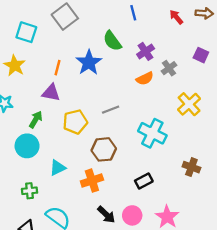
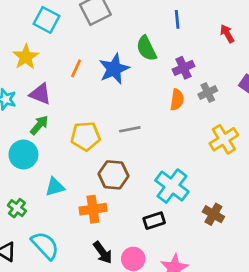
orange semicircle: (145, 79) -> (177, 100), turned -66
purple triangle: (51, 93) -> (40, 94), moved
cyan cross: (152, 133) -> (172, 186), moved
green cross: (30, 191) -> (17, 208), turned 32

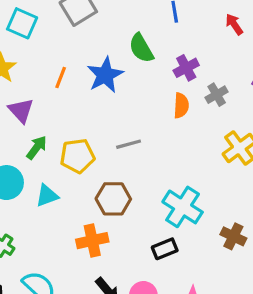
purple triangle: (40, 94) -> (21, 110), turned 30
green arrow: (39, 125) -> (37, 148), moved
cyan triangle: (55, 187) -> (47, 196), moved

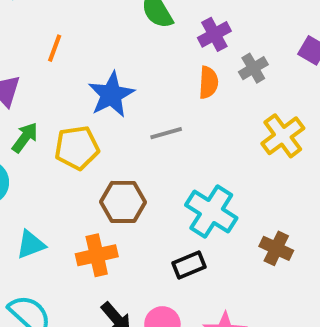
blue star: (105, 75) -> (111, 95), moved
gray line: (129, 144) -> (166, 133), moved
cyan triangle: (47, 196) -> (31, 245), moved

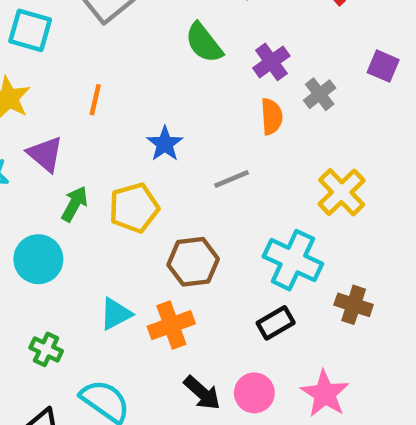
blue star: (111, 95) -> (165, 144), size x0.7
yellow cross: (283, 136) -> (342, 192), moved
cyan triangle: (31, 245) -> (116, 314), moved
brown cross: (276, 248) -> (354, 305), moved

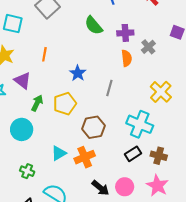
purple cross: (271, 62) -> (125, 33), turned 35
gray line: (231, 179) -> (109, 88), turned -49
brown cross: (354, 305) -> (159, 156), moved

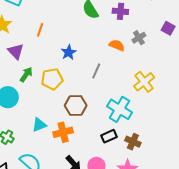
purple cross: (125, 33) -> (120, 11), moved
orange semicircle: (127, 58) -> (117, 45), turned -70

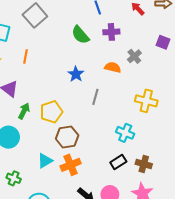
orange line: (40, 30) -> (25, 56), moved
blue star: (69, 52) -> (76, 74), moved
yellow cross: (144, 82) -> (146, 101), turned -30
brown hexagon: (76, 106) -> (67, 137), moved
cyan cross: (120, 109) -> (125, 133), size x0.7

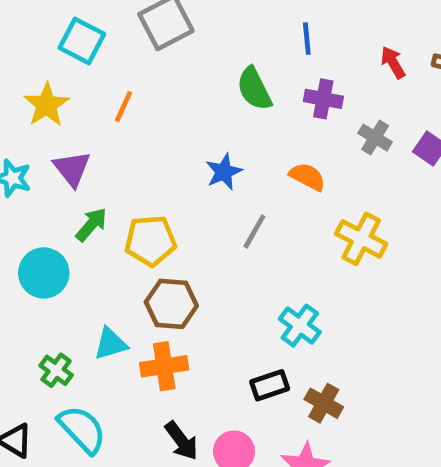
gray cross: (134, 56) -> (375, 138), moved, turned -32
yellow cross: (146, 101) -> (361, 239), moved
green cross: (14, 178) -> (56, 370), moved

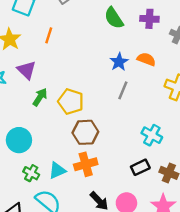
blue star: (224, 172) -> (119, 62), moved
yellow pentagon: (150, 241) -> (71, 102), turned 30
cyan circle: (44, 273) -> (19, 140), moved
cyan triangle: (111, 344) -> (57, 171), moved

